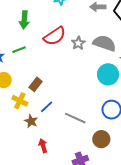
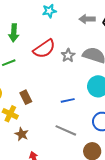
brown rectangle: (36, 84) -> (26, 97), turned -64
blue line: (47, 107) -> (68, 100), moved, turned 32

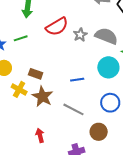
brown rectangle: (26, 97) -> (36, 74), turned -48
brown star: (22, 134) -> (43, 97), moved, size x1.5

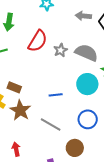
red semicircle: (57, 27) -> (38, 41), turned -30

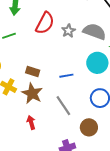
brown rectangle: (14, 87) -> (33, 71), moved
gray line: (51, 125) -> (63, 106), turned 30
red arrow: (16, 149) -> (31, 122), moved

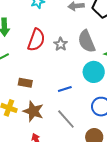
gray semicircle: (94, 32) -> (87, 41), turned -125
brown rectangle: (33, 71) -> (25, 83), moved

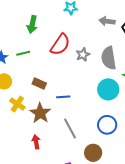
blue line: (65, 89) -> (63, 97), moved

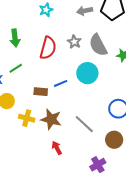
gray star: (83, 55) -> (74, 42), moved
cyan circle: (108, 89) -> (87, 73), moved
blue line: (63, 97) -> (61, 83), moved

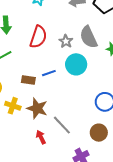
gray star: (74, 42) -> (66, 41), moved
gray line: (84, 124) -> (62, 125), moved

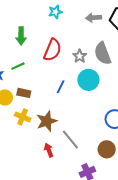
blue line: (49, 73) -> (61, 87), turned -48
brown rectangle: (28, 80) -> (24, 93), moved
brown star: (37, 108) -> (47, 121), turned 30

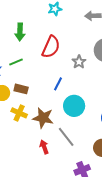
gray star: (80, 56) -> (79, 62), moved
cyan circle: (88, 80) -> (74, 106), moved
brown star: (47, 121) -> (43, 118), turned 30

